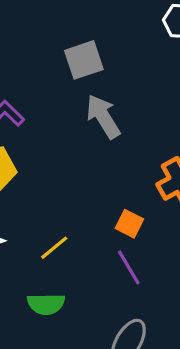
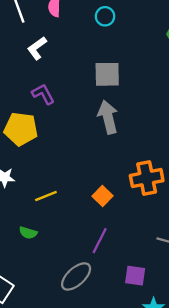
purple line: (129, 267) -> (100, 241), moved, turned 40
green semicircle: (46, 304) -> (28, 233), size x0.7

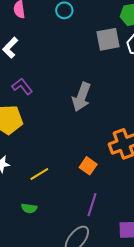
gray square: (107, 74) -> (108, 39), moved
gray arrow: (108, 117) -> (81, 97), turned -136

